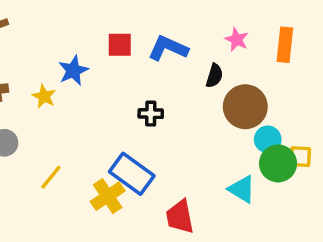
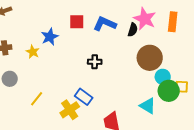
pink star: (237, 40) -> (145, 19), size x1.6
black semicircle: (214, 76) -> (133, 30), moved
blue rectangle: (132, 174) -> (84, 97), size x0.7

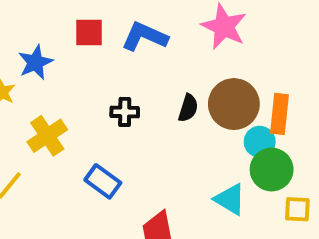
orange rectangle: (173, 22) -> (280, 114), moved
black semicircle: (133, 30) -> (188, 108), moved
yellow square: (182, 87) -> (297, 209), moved
yellow cross: (70, 110) -> (47, 136), moved

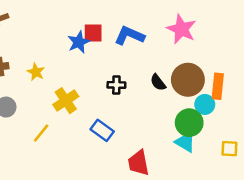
blue star: (35, 62) -> (79, 42), moved
black semicircle: (188, 108) -> (158, 82), turned 126
green circle: (272, 170) -> (189, 123), moved

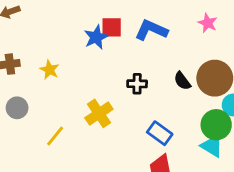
pink star: (181, 29) -> (208, 23), size x0.6
yellow cross: (66, 101) -> (99, 113), moved
blue rectangle: (102, 130) -> (160, 133), moved

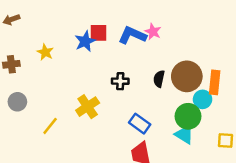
pink star: (208, 23) -> (153, 32), moved
yellow star: (50, 70) -> (45, 52), moved
black semicircle: (182, 81) -> (159, 79), turned 49

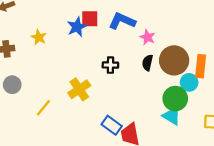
pink star: (153, 32) -> (147, 37), moved
blue rectangle: (140, 124) -> (112, 125), moved

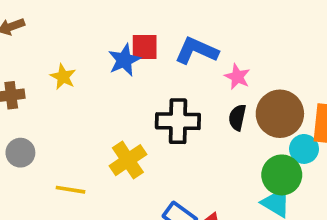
black cross: (110, 65) -> (178, 121), size x1.6
yellow line: (43, 108) -> (70, 190), turned 60

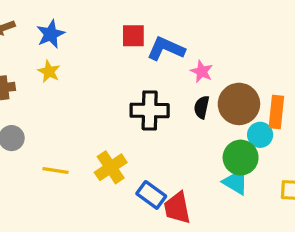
red square: (145, 47) -> (133, 36), moved
blue star: (124, 60) -> (51, 34), moved
yellow cross: (128, 160) -> (111, 167), moved

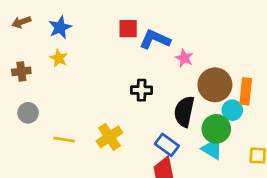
black semicircle: (202, 107) -> (184, 111), moved, size x1.6
black cross: (150, 110) -> (142, 90), size x0.7
blue rectangle: (151, 195) -> (167, 145), moved

